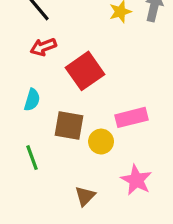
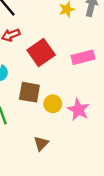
pink rectangle: (131, 117) -> (83, 57), moved
pink star: (136, 180) -> (78, 110), moved

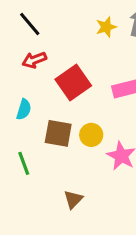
yellow circle: (53, 104) -> (91, 135), moved

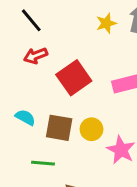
cyan semicircle: (24, 109) -> (25, 117), moved, turned -78
green line: (24, 163) -> (43, 163), moved, turned -65

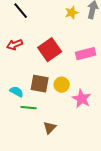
red arrow: (36, 56) -> (15, 45), moved
cyan semicircle: (25, 117) -> (17, 92), moved

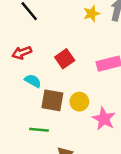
red square: (50, 50) -> (65, 59), size x0.7
cyan semicircle: (17, 92) -> (33, 81), moved

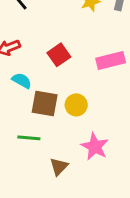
pink star: (104, 119) -> (95, 146), moved

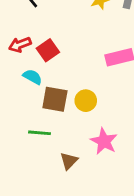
red square: (59, 55) -> (48, 50), moved

